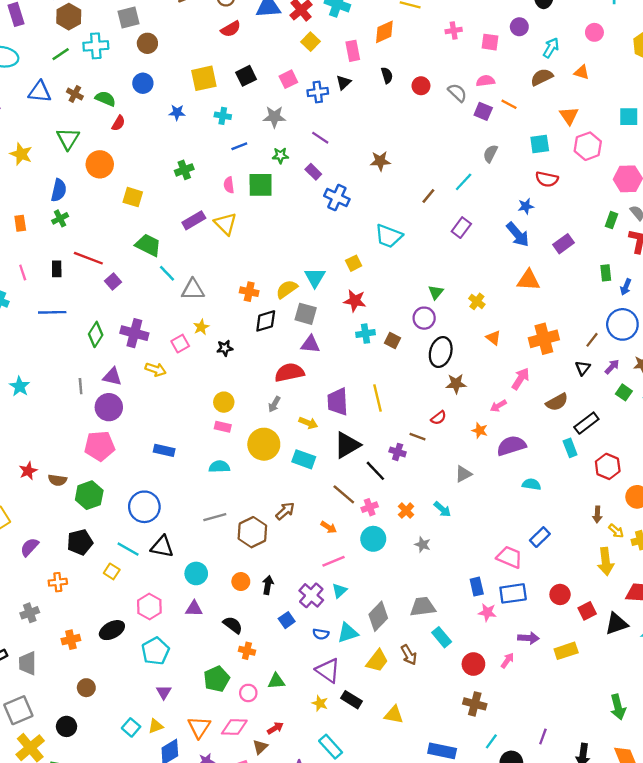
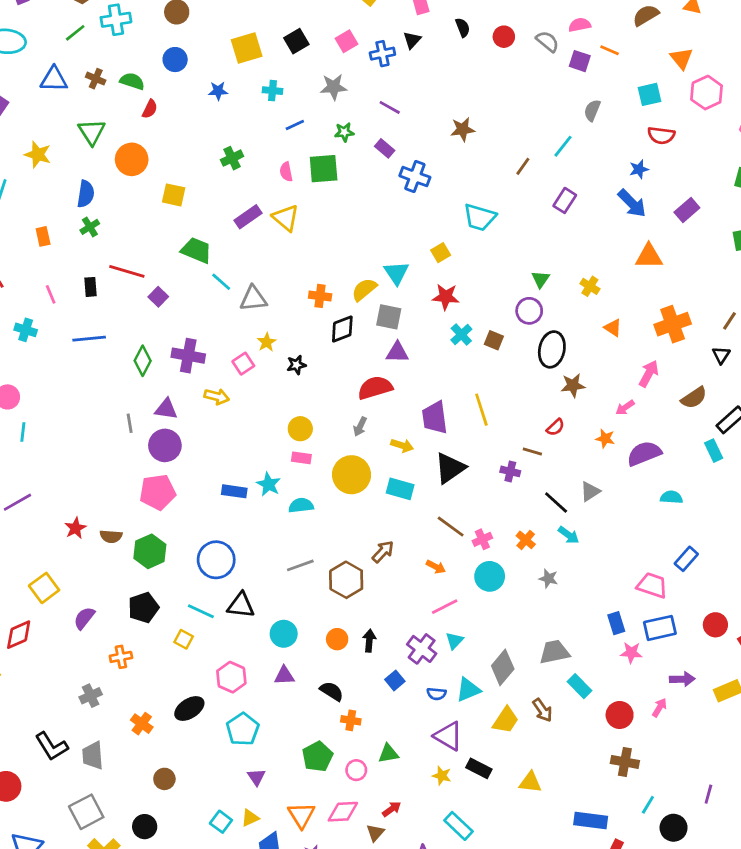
cyan cross: (366, 334) -> (461, 335), turned -30
cyan star: (20, 386) -> (269, 484), moved
black line: (375, 471) -> (556, 503), moved
orange cross: (71, 640) -> (142, 724), turned -36

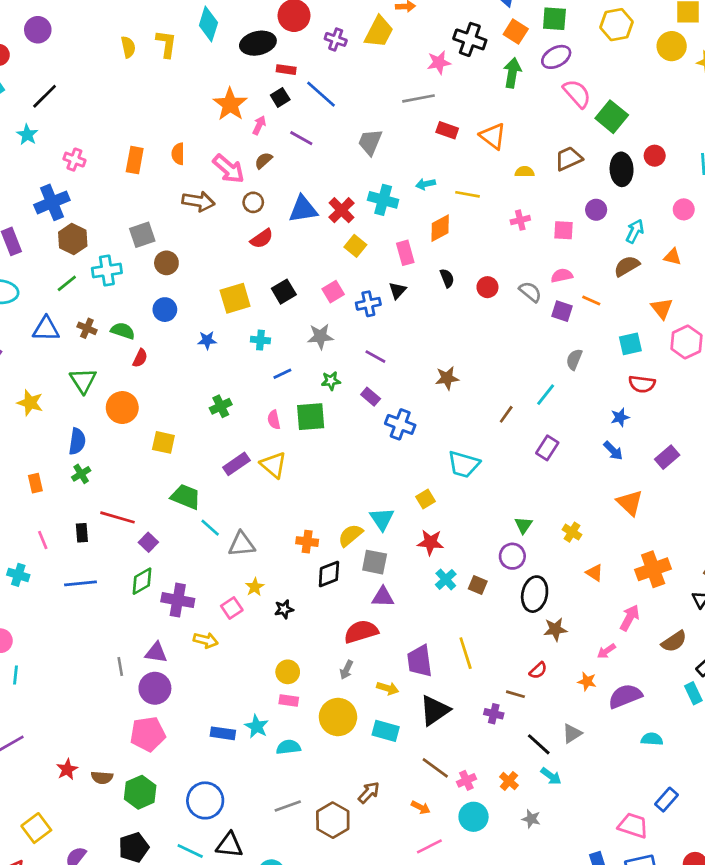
blue arrow: (632, 203) -> (613, 451), size x0.7
orange triangle: (649, 256) -> (630, 503), turned 44
green diamond: (143, 361) -> (142, 581), moved, turned 32

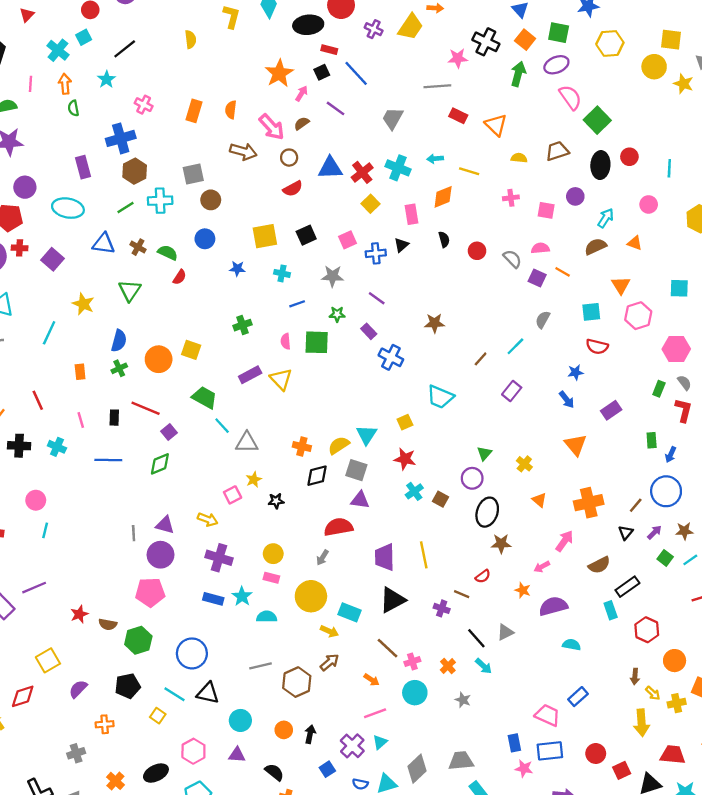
yellow semicircle: (128, 47) -> (190, 39), moved
orange circle: (122, 408) -> (159, 359), moved
purple cross: (178, 600) -> (219, 558), moved
yellow arrow: (388, 688) -> (329, 631), moved

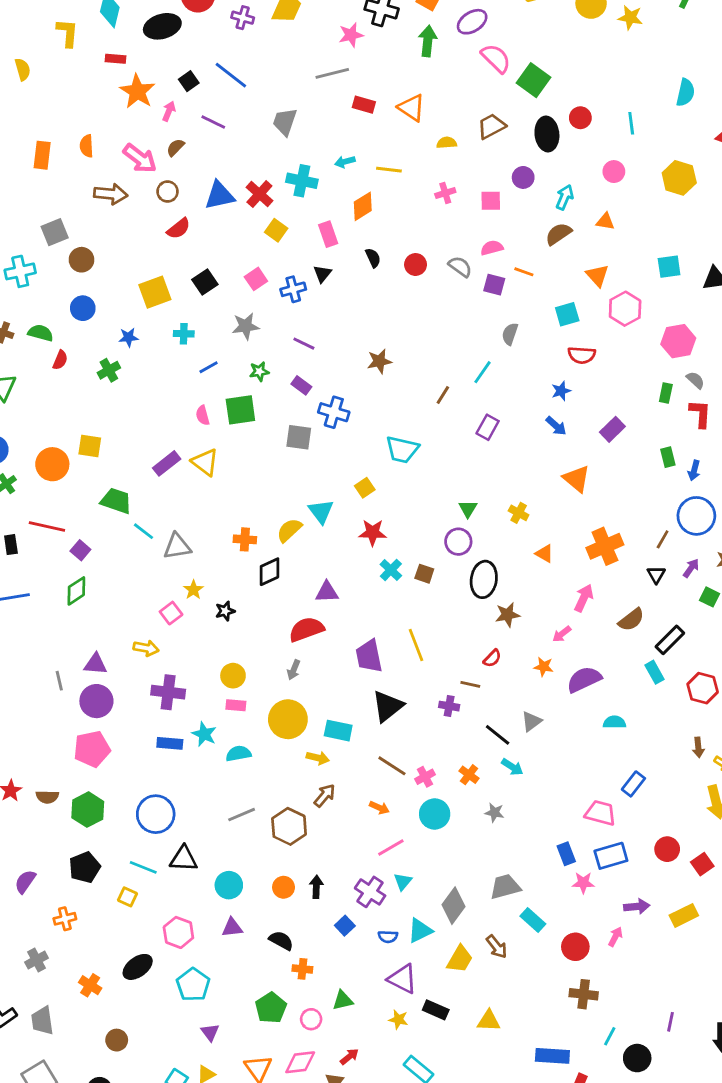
red rectangle: (329, 50) -> (115, 59), moved
green cross: (242, 325) -> (109, 370), moved
gray square: (356, 470) -> (299, 437), moved

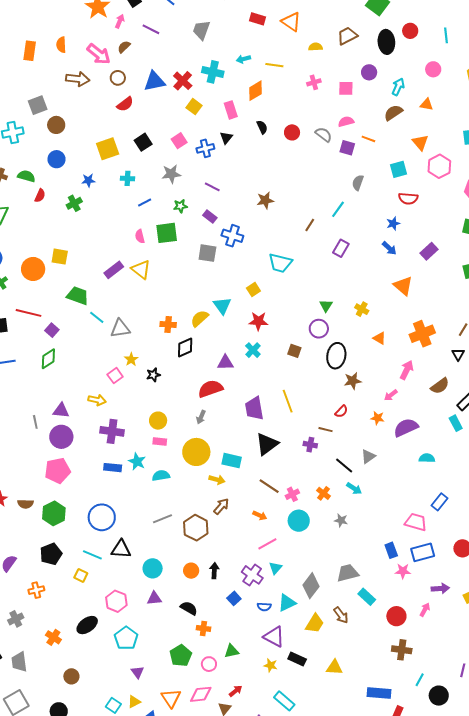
cyan cross: (391, 570) -> (253, 350), moved

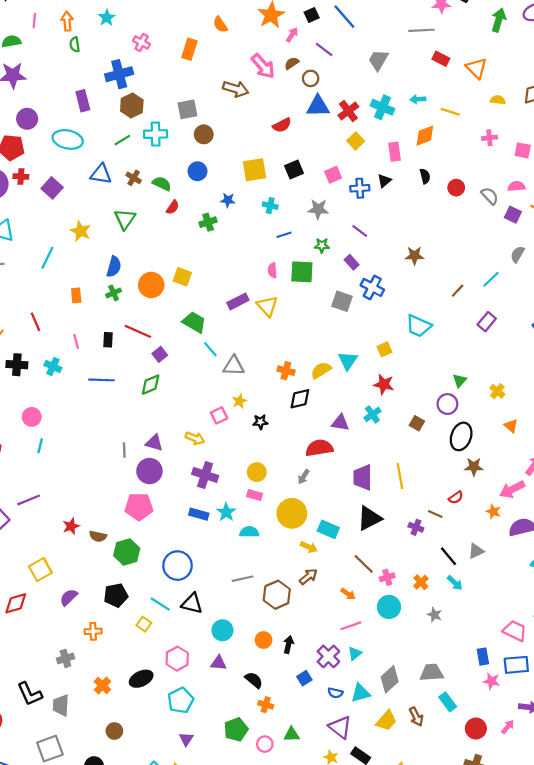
orange semicircle: (61, 45) -> (220, 25), moved, turned -42
brown circle: (118, 78) -> (311, 78), moved
pink arrow: (391, 395) -> (512, 489), size x1.6

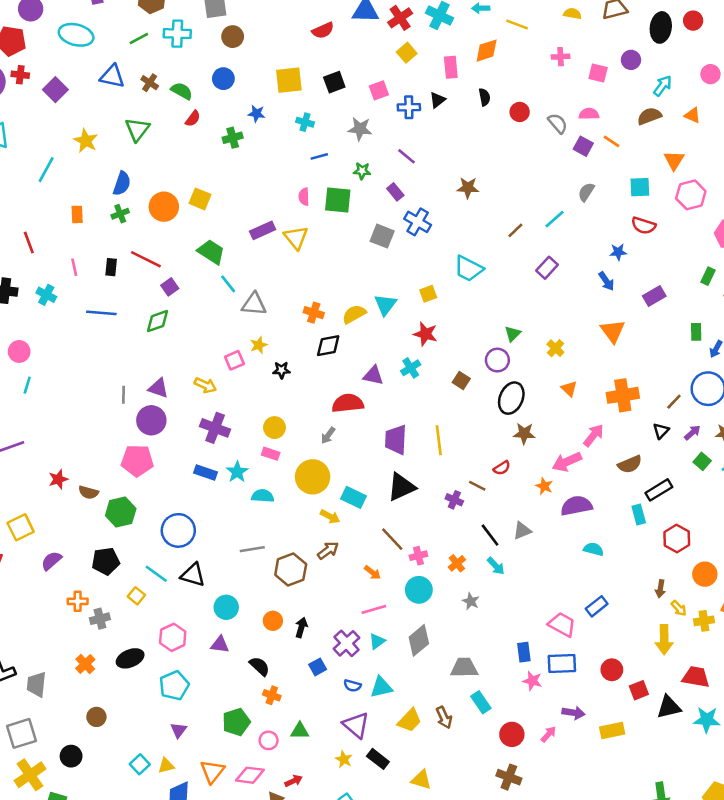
gray cross: (65, 658) -> (100, 619), moved
gray diamond: (390, 679) -> (419, 640), moved

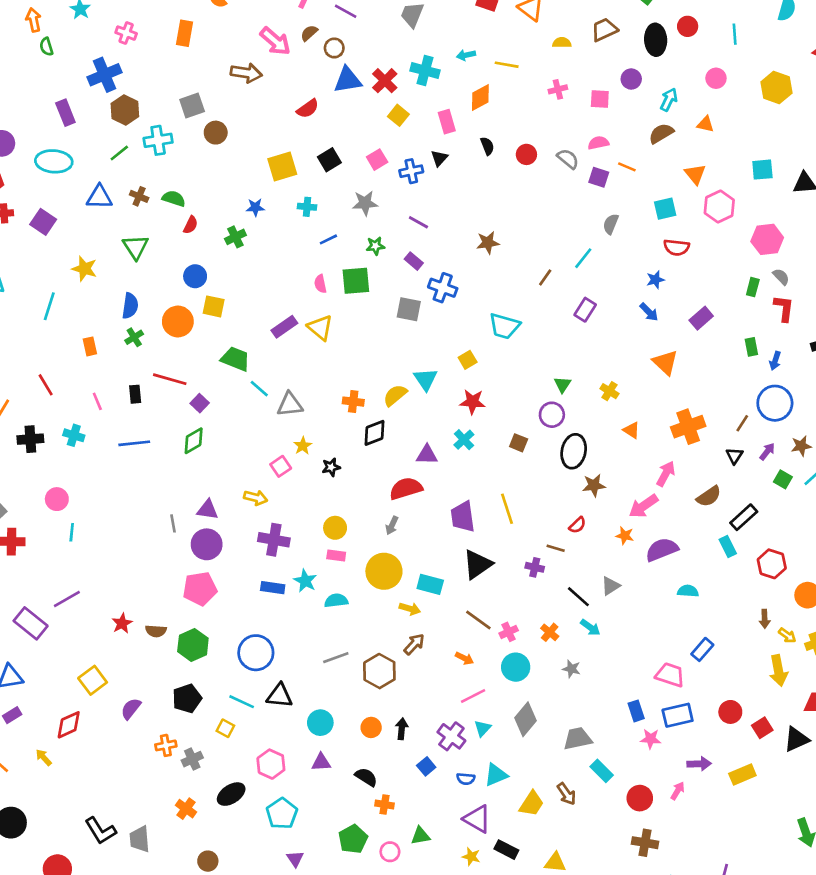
blue circle: (223, 79) -> (195, 276), moved

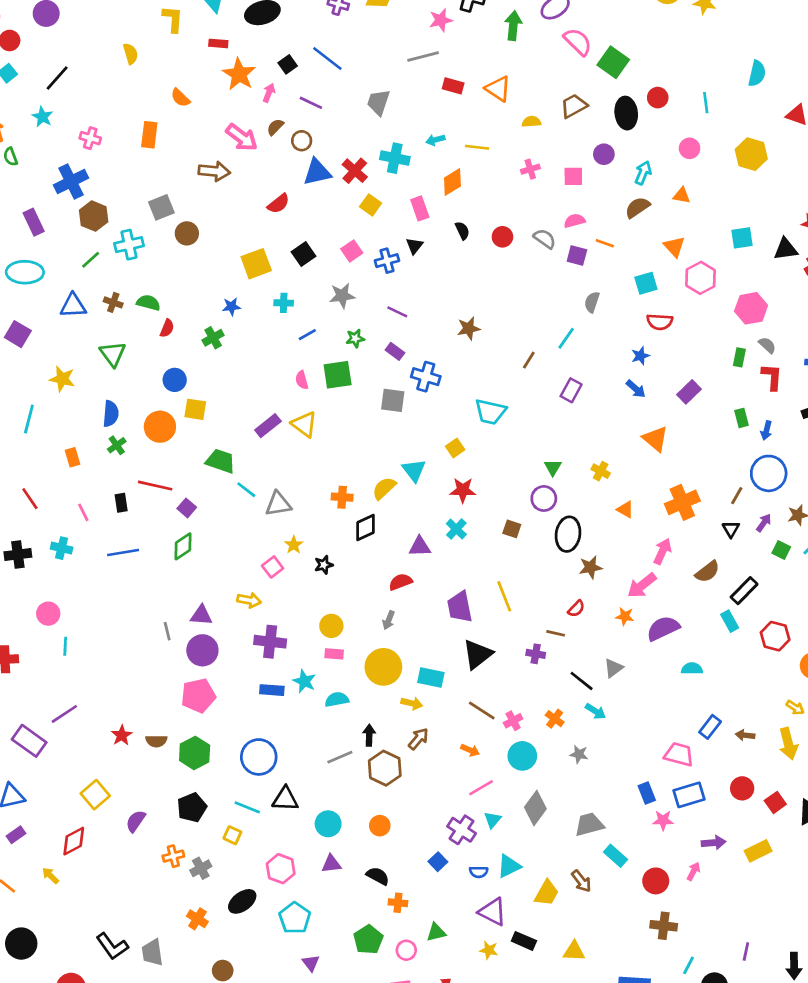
red semicircle: (406, 488) -> (401, 582), size x0.7
brown arrow: (765, 619) -> (745, 735), moved, turned 102
black arrow: (402, 729) -> (369, 735), moved

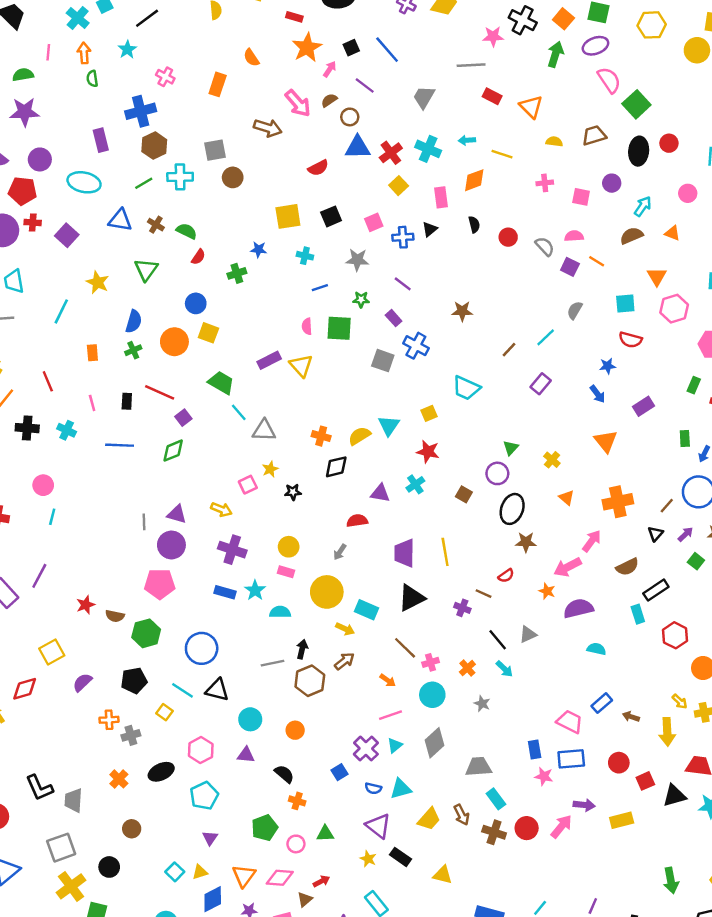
purple line: (64, 714) -> (39, 576), turned -40
pink arrow: (694, 871) -> (561, 826), size x1.5
brown cross: (664, 926) -> (494, 832), moved

